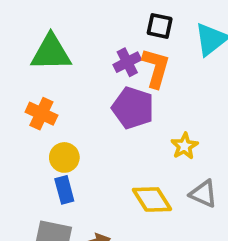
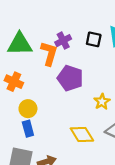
black square: (160, 26) -> (94, 39), moved
purple cross: (127, 62) -> (63, 41), moved
orange L-shape: (156, 68) -> (49, 53), moved

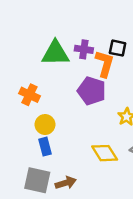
purple cross: (63, 41) -> (84, 49), turned 35
green triangle: (20, 44) -> (55, 53), moved
orange L-shape: (49, 53) -> (105, 64), moved

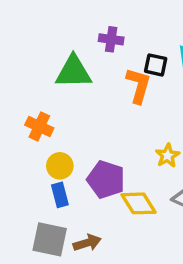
purple cross: (84, 49) -> (111, 39), moved
purple pentagon: (92, 91) -> (106, 180), moved

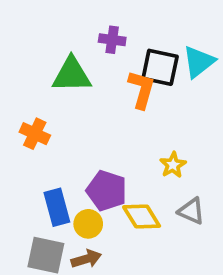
black square: (156, 65) -> (160, 67), size x1.5
yellow circle: (60, 166) -> (88, 224), moved
blue rectangle: (60, 195) -> (57, 207), size x1.4

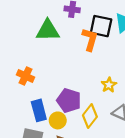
orange cross: (35, 134) -> (26, 76), moved
yellow diamond: (142, 217) -> (90, 116), turned 70

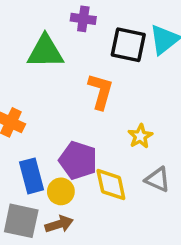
orange L-shape: (90, 39) -> (101, 91), moved
yellow diamond: (90, 116) -> (111, 185), turned -50

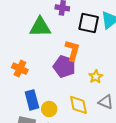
purple pentagon: (78, 160) -> (64, 67), moved

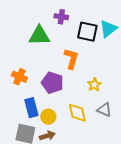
purple pentagon: (64, 67) -> (52, 83), moved

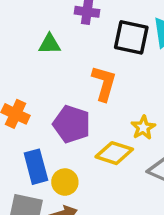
green triangle: (39, 36) -> (50, 44), size x0.6
yellow diamond: (77, 113) -> (114, 153), moved, turned -60

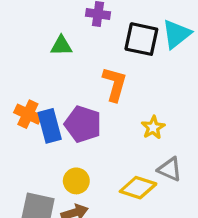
yellow diamond: (114, 153) -> (138, 188), moved
blue rectangle: (36, 167) -> (50, 126), moved

